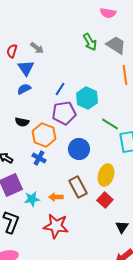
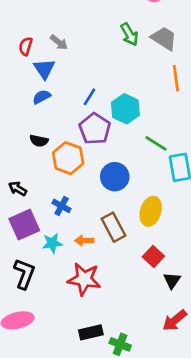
purple pentagon: (64, 113) -> (95, 129), turned -30
blue cross: (39, 158) -> (62, 206), moved
red square: (105, 200) -> (153, 256), moved

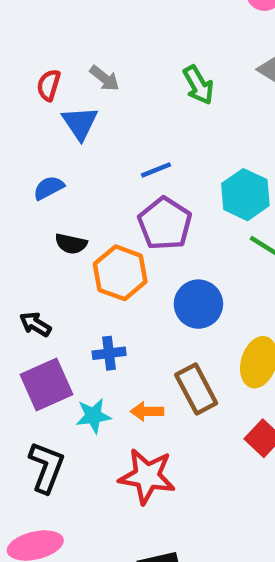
green arrow: (129, 34) -> (198, 85), moved
blue semicircle: (42, 97) -> (49, 188), moved
blue line: (89, 97) -> (156, 170), turned 36
cyan hexagon: (125, 109) -> (245, 195), moved
blue cross: (62, 206) -> (109, 353), turned -36

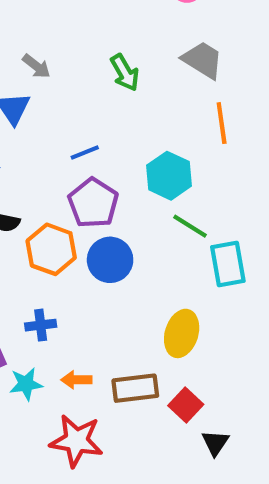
blue circle: (198, 304) -> (110, 260), moved
brown rectangle: (196, 389) -> (135, 388), moved, turned -69

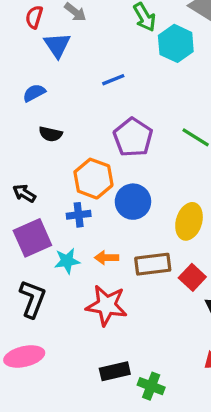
cyan hexagon: (169, 176) -> (176, 43), moved
purple pentagon: (93, 203) -> (133, 137), moved
orange hexagon: (51, 249) -> (93, 179), moved
blue circle: (110, 260) -> (133, 202), moved

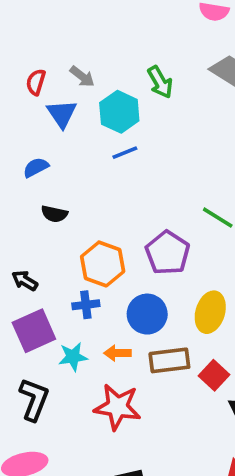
cyan hexagon: (176, 43) -> (119, 112), moved
purple pentagon: (133, 137) -> (168, 253), moved
blue circle: (133, 202) -> (147, 314), moved

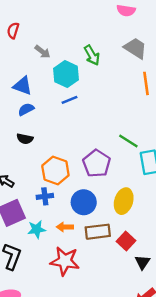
red semicircle: (36, 82) -> (13, 31), moved
blue triangle: (62, 114) -> (23, 86), moved, turned -36
blue semicircle: (36, 167) -> (26, 109), moved

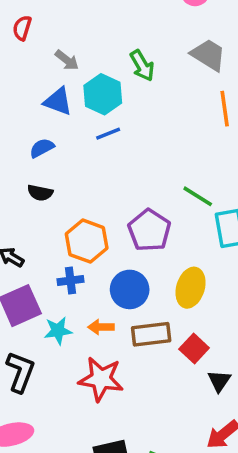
blue triangle: (23, 86) -> (58, 101), moved

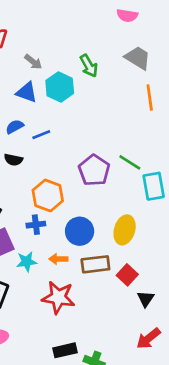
blue line: (108, 134) -> (41, 135), moved
purple pentagon: (149, 230) -> (94, 170), moved

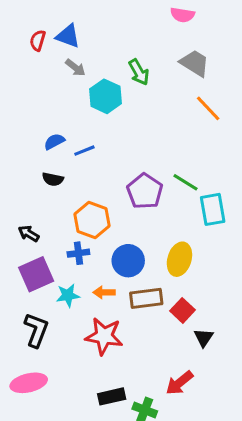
blue triangle: (27, 92) -> (68, 36), moved
orange line: (150, 98) -> (208, 108), turned -35
red arrow: (148, 338) -> (179, 383), moved

